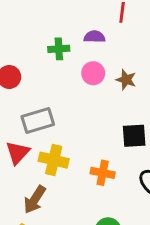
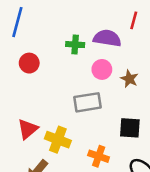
purple semicircle: (94, 37) -> (107, 38), size x1.5
gray rectangle: (38, 120) -> (88, 102), moved

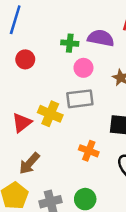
pink circle: (102, 69) -> (83, 68), moved
yellow cross: (58, 140) -> (50, 114), moved

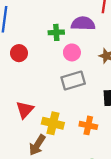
yellow cross: (50, 114) -> (53, 123), moved

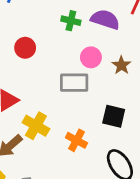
pink circle: (72, 52) -> (91, 57), moved
red circle: (19, 53) -> (25, 48), moved

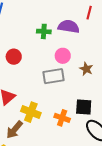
brown star: (121, 65) -> (86, 69), moved
black square: (114, 116) -> (84, 107), moved

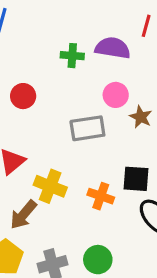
pink circle: (63, 56) -> (116, 95), moved

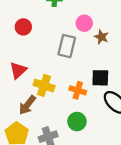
gray rectangle: (87, 128) -> (67, 46), turned -65
green circle: (98, 260) -> (77, 122), moved

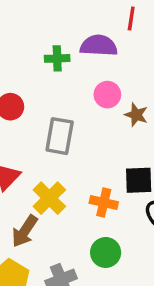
gray rectangle: (67, 46) -> (60, 136), moved
yellow cross: (44, 85) -> (49, 198), turned 30

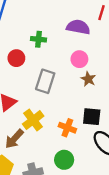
green cross: (57, 58) -> (38, 39), moved
brown star: (136, 115) -> (88, 79), moved

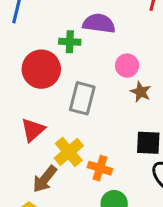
purple semicircle: (78, 27) -> (99, 23), moved
red circle: (16, 58) -> (41, 69), size x1.6
orange cross: (67, 128) -> (100, 168), moved

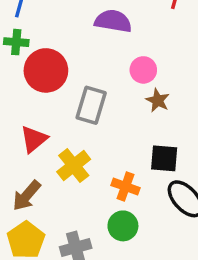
green cross: (70, 42) -> (16, 42), moved
orange cross: (100, 168) -> (125, 187), moved
brown arrow: (45, 179) -> (27, 196), moved

